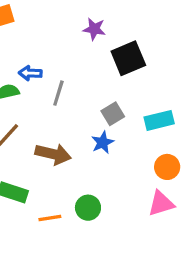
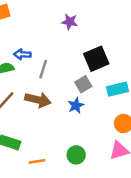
black square: (128, 58) -> (96, 59), moved
brown arrow: (53, 154) -> (38, 100), moved
green circle: (88, 208) -> (76, 155), moved

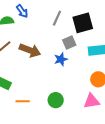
blue arrow: (22, 54) -> (22, 11), turned -136
gray line: (43, 69) -> (57, 18), moved

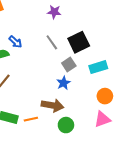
gray line: (57, 18) -> (52, 42), turned -49
brown arrow: (30, 50) -> (52, 105), moved
orange line: (23, 101) -> (31, 119), moved

